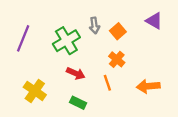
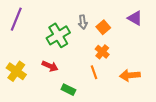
purple line: (23, 38) -> (16, 19), moved
red arrow: (76, 73) -> (50, 66), moved
yellow cross: (35, 91) -> (16, 71), moved

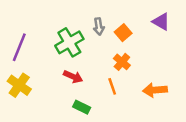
purple line: (16, 19) -> (19, 47), moved
red arrow: (50, 66) -> (73, 77), moved

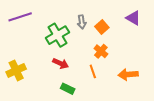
purple line: (19, 47) -> (20, 17), moved, turned 50
yellow cross: (19, 85) -> (16, 70), turned 30

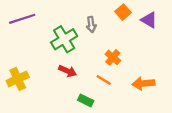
orange square: (102, 27) -> (123, 12), moved
orange line: (93, 71) -> (104, 80), turned -40
green rectangle: (68, 89) -> (86, 100), moved

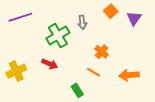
purple triangle: (149, 20) -> (134, 18), turned 35
red arrow: (67, 71) -> (50, 64), moved
green rectangle: (86, 100) -> (77, 90), turned 32

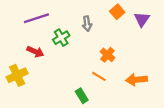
purple line: (20, 17) -> (36, 18), moved
green cross: (58, 36) -> (61, 38), size x0.7
red arrow: (50, 64) -> (35, 52), moved

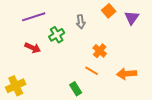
yellow cross: (17, 75) -> (16, 86), moved

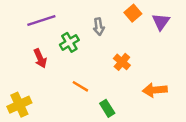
red arrow: (33, 48) -> (40, 58), turned 42
orange line: (92, 71) -> (80, 86), moved
green rectangle: (76, 89) -> (107, 108), moved

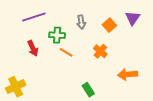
orange square: (133, 13) -> (109, 25), moved
green cross: (69, 42) -> (57, 35), turned 35
orange line: (80, 86) -> (66, 52), moved

